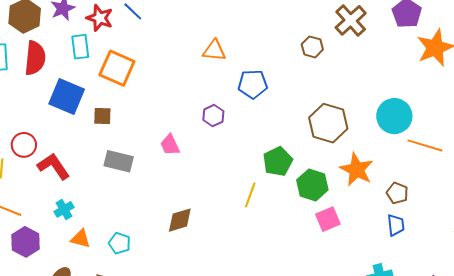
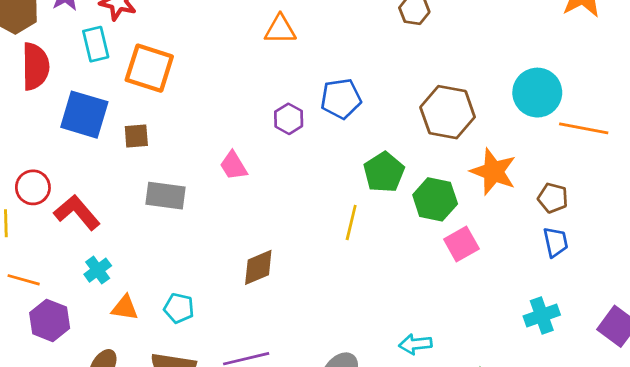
blue pentagon: (253, 84) -> (341, 99), moved

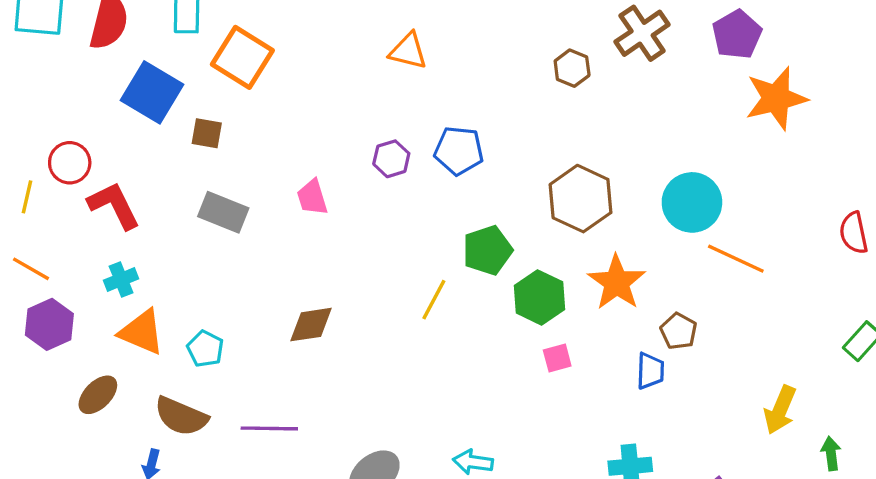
blue trapezoid: (556, 242) -> (650, 371), moved
pink square: (461, 244) -> (557, 358), size x0.7
orange triangle: (125, 308) -> (142, 332), size x1.4

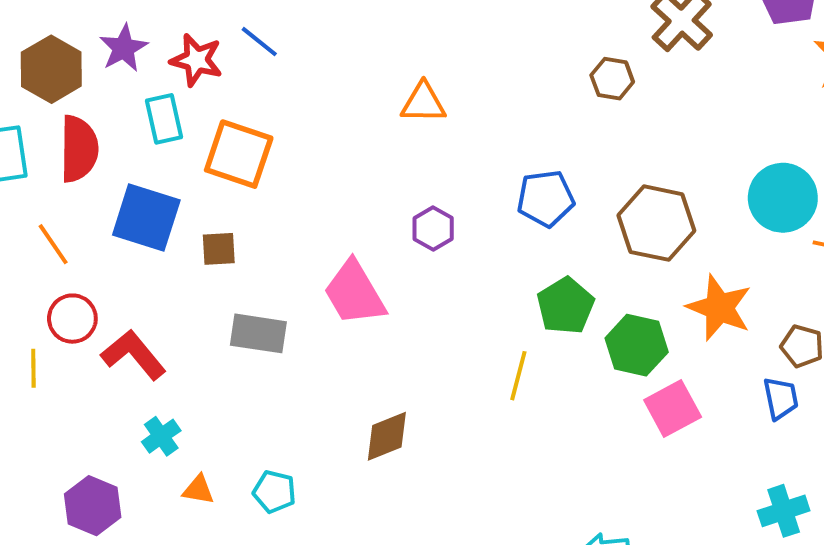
blue pentagon: (459, 151) -> (546, 198), moved
pink trapezoid: (312, 197) -> (354, 293), size x1.6
orange line: (31, 269) -> (53, 244), moved, turned 39
orange triangle: (142, 332) -> (198, 490), size x0.6
pink square: (557, 358) -> (673, 409), size x1.6

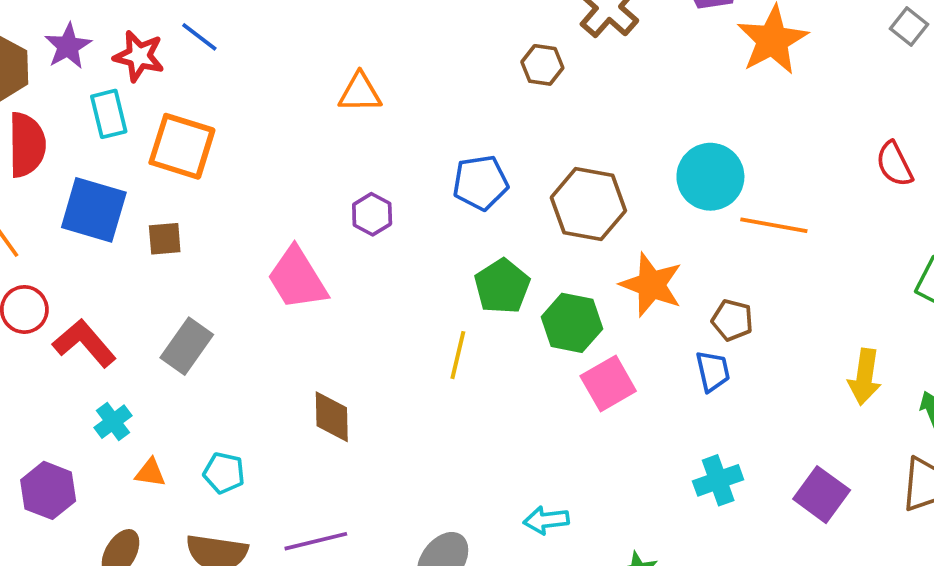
gray rectangle: (258, 333) -> (187, 346), moved, turned -62
brown diamond: (387, 436) -> (332, 417), turned -68

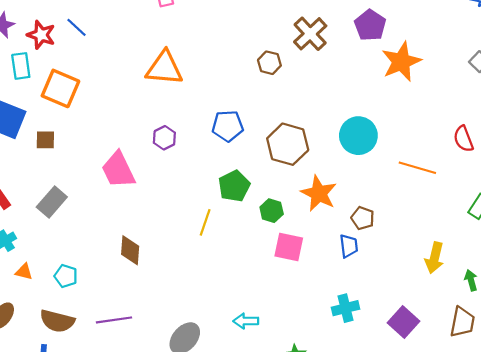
orange triangle: (360, 93) -> (164, 68), size x1.5
orange line: (774, 225) -> (417, 168), moved
green hexagon: (572, 323) -> (272, 211), size x0.7
pink square: (608, 384) -> (289, 247), turned 36

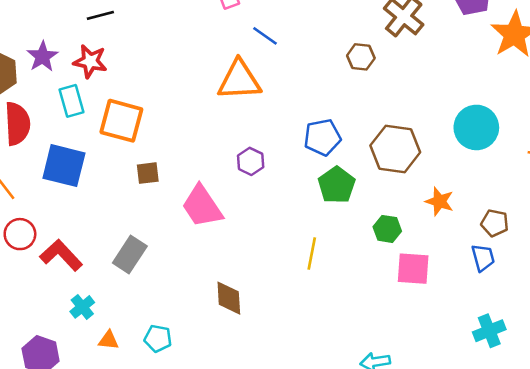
blue line: (77, 27) -> (265, 36), moved
brown square: (45, 140) -> (148, 173), moved
green pentagon: (234, 186) -> (337, 185), moved
orange star: (319, 193) -> (439, 201), size x0.7

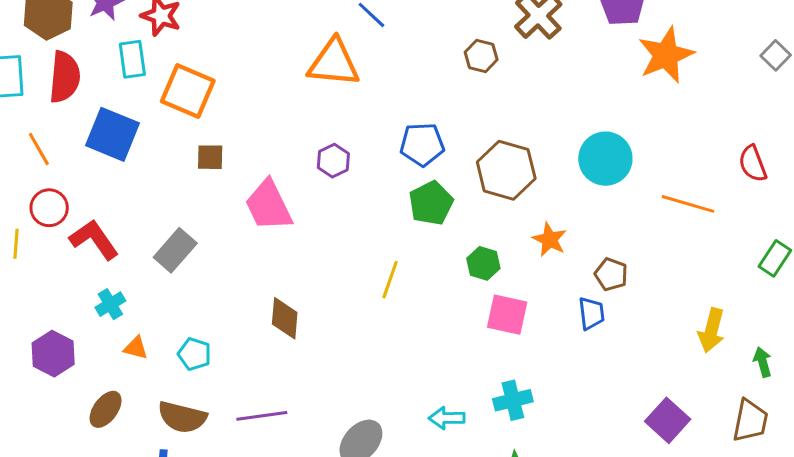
cyan cross: (489, 331) -> (513, 400), moved

